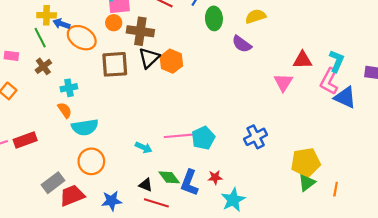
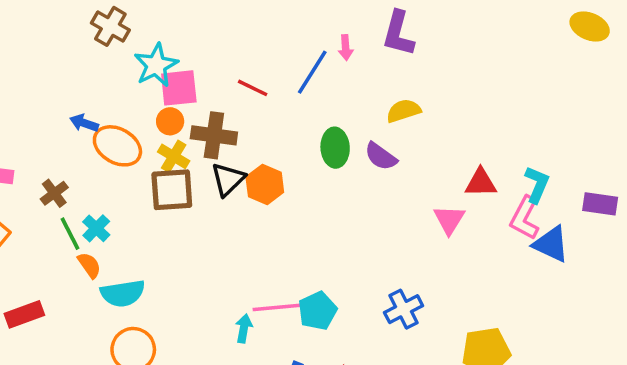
yellow cross: (47, 15) -> (174, 156), moved, turned 30
green ellipse: (214, 18) -> (335, 148), moved
green line: (40, 38) -> (70, 234), moved
cyan cross: (69, 88) -> (96, 228), turned -35
cyan arrow: (144, 148) -> (244, 328), moved, turned -105

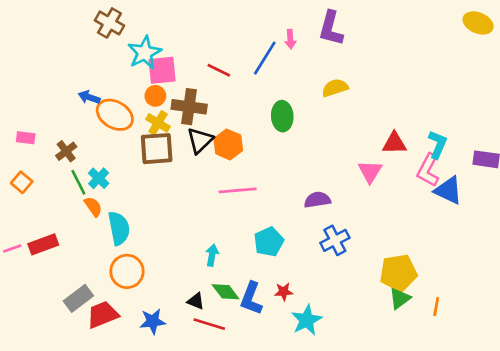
purple semicircle: (381, 156) -> (317, 200), moved, turned 135
cyan semicircle: (123, 293) -> (119, 228), turned -92
pink line: (277, 307) -> (238, 190), moved

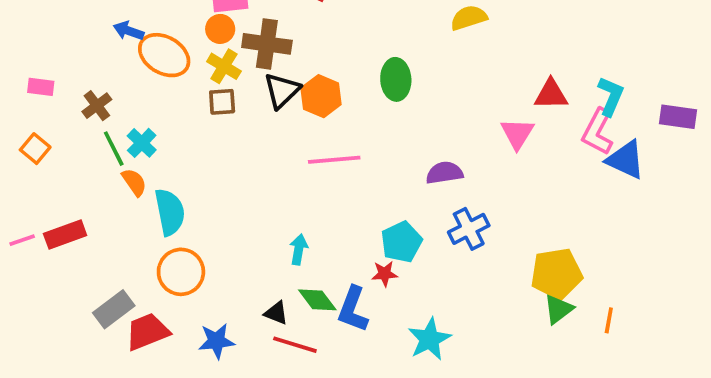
green ellipse: (282, 116) -> (396, 79), moved
brown square: (157, 149) -> (222, 102), size x0.6
cyan pentagon: (269, 242) -> (401, 242), moved
red star: (284, 292) -> (385, 274), moved

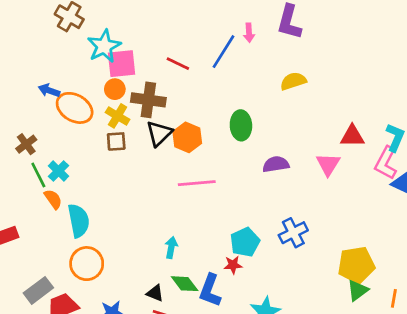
purple semicircle: (444, 173) -> (276, 164), moved

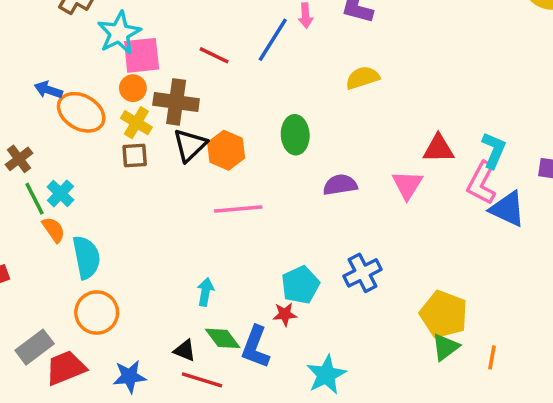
yellow pentagon: (356, 265) -> (444, 314), turned 30

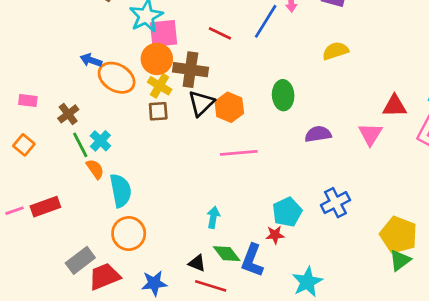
orange circle: (133, 88) -> (157, 59), size x1.5

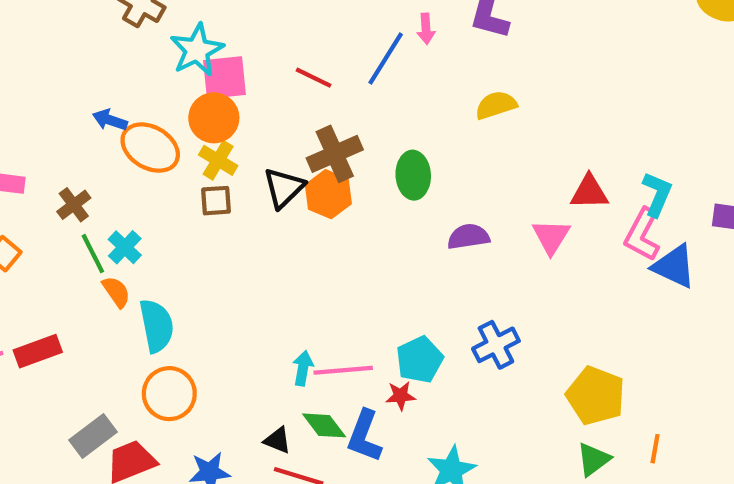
brown cross: (190, 70) -> (335, 154), moved, turned -32
pink line: (239, 153) -> (343, 370), moved
green triangle: (400, 260) -> (594, 459), moved

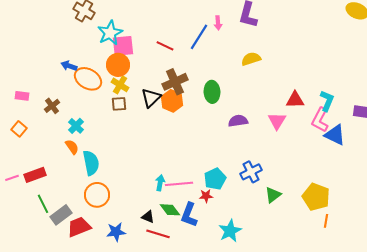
green line: (93, 254) -> (43, 204), moved
yellow pentagon: (596, 396) -> (316, 197), moved
green triangle: (594, 459) -> (273, 195), moved

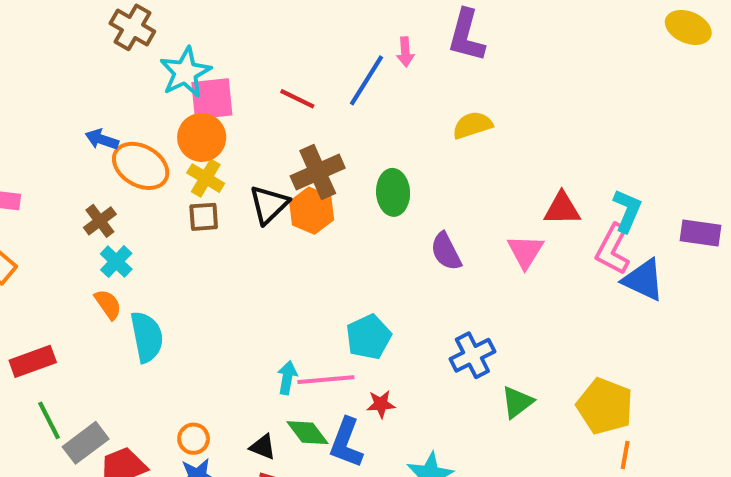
brown cross: (52, 106) -> (100, 221), moved
purple semicircle: (238, 121) -> (446, 251), turned -108
cyan pentagon: (215, 179) -> (369, 337), moved
orange circle: (97, 195) -> (194, 439), moved, size x0.6

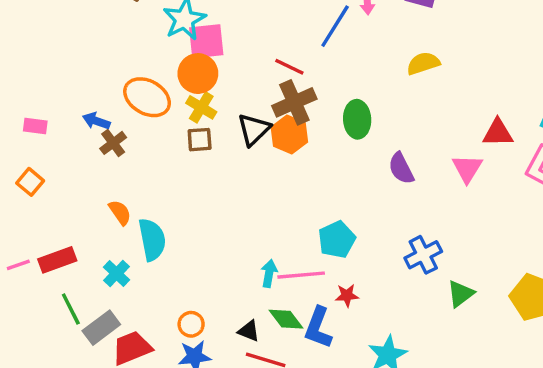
red line: (297, 99) -> (289, 67), moved
blue arrow: (102, 139) -> (96, 121), moved
cyan cross: (116, 262) -> (117, 273), moved

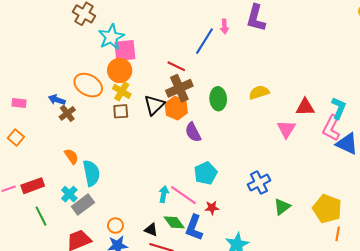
yellow semicircle: (423, 63) -> (259, 92), moved
purple semicircle: (401, 168) -> (193, 132), moved
pink line: (301, 275) -> (184, 195), turned 40
gray rectangle: (101, 328) -> (83, 205), moved

